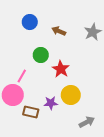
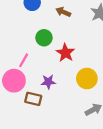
yellow circle: (71, 95) -> (87, 79), moved
purple star: (51, 103) -> (48, 82), moved

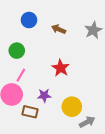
green circle: (44, 38) -> (17, 51), moved
yellow circle: (87, 79) -> (72, 107), moved

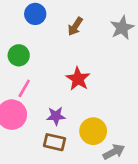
brown arrow: (59, 29) -> (75, 26), turned -80
brown rectangle: (30, 112) -> (55, 142), moved

